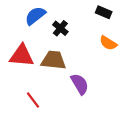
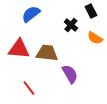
black rectangle: (104, 12) -> (91, 11), turned 40
black cross: (60, 28) -> (71, 25), moved

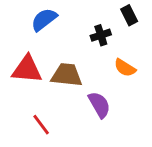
black cross: (71, 25) -> (101, 35), turned 32
orange semicircle: (95, 38) -> (125, 68), moved

